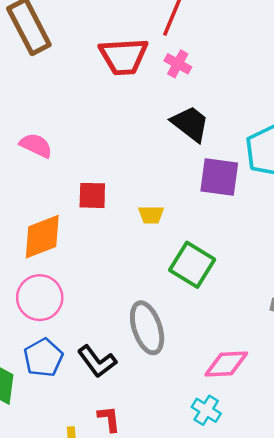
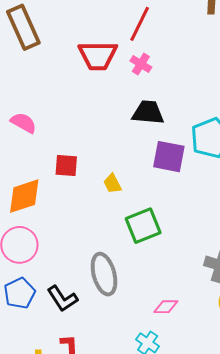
black trapezoid: (190, 124) -> (148, 112), turned -36
yellow trapezoid: (151, 215) -> (112, 184), turned 60
green square: (192, 265) -> (143, 226), turned 33
pink diamond: (226, 364) -> (166, 307), size x0.7

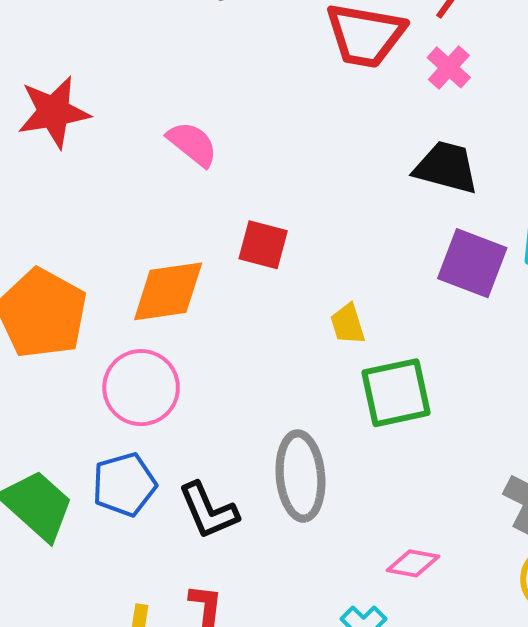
yellow trapezoid: (112, 184) -> (348, 324), moved

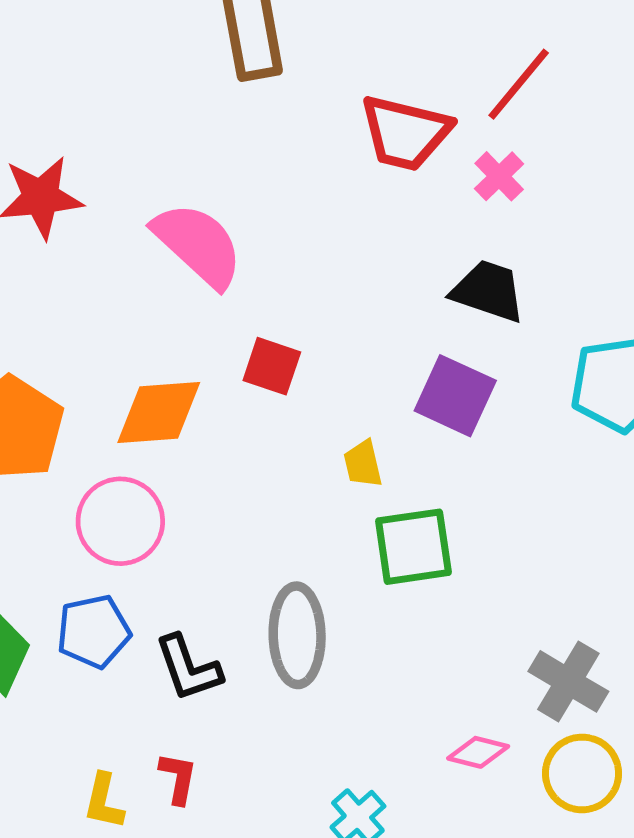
pink semicircle: (192, 144) -> (198, 245), size x1.6
purple square: (472, 263) -> (455, 396), moved
pink diamond: (413, 563) -> (478, 752), moved

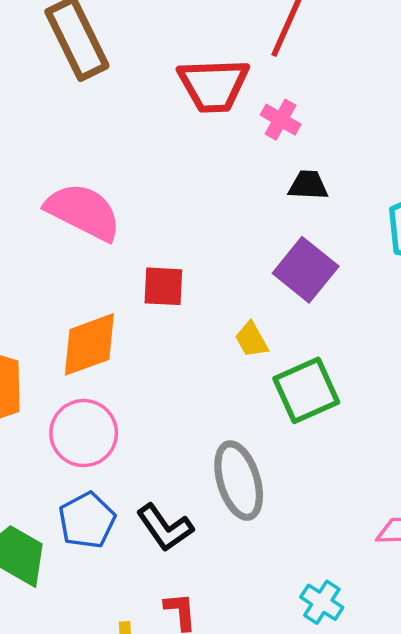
pink cross: (499, 176) -> (281, 120), moved
black trapezoid: (488, 291) -> (308, 185), size x0.7
purple square: (455, 396) -> (306, 270), turned 30

